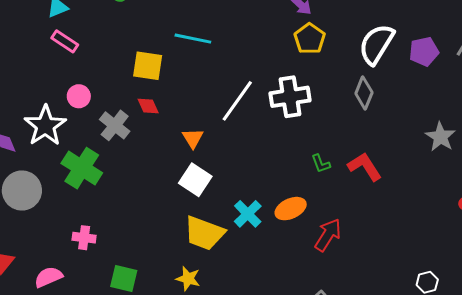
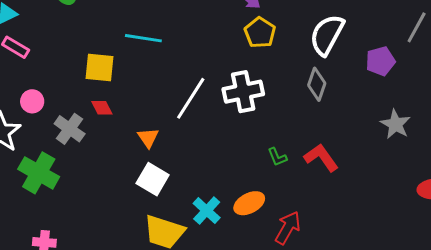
purple pentagon: (424, 51) -> (380, 61), moved

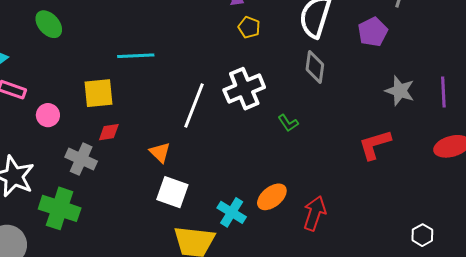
yellow pentagon: (260, 33) -> (249, 27), size x0.7
pink circle: (32, 101) -> (48, 115), moved
red diamond: (102, 108) -> (109, 132), turned -60
green L-shape: (277, 157) -> (288, 123), moved
red L-shape: (321, 158) -> (375, 145), moved, turned -60

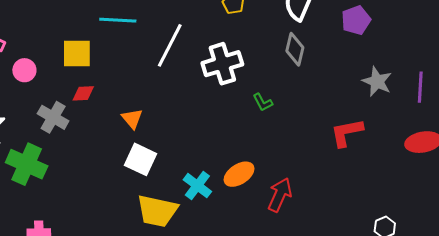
white line: (194, 105) -> (170, 45), moved

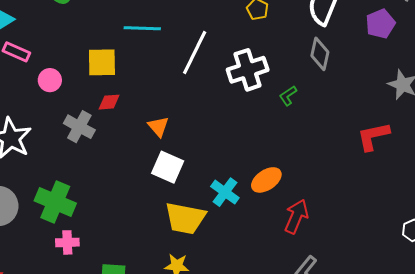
green L-shape: (263, 102) -> (288, 96), moved, turned 85
green cross: (27, 164) -> (55, 202), moved
red arrow: (280, 195) -> (296, 216), moved

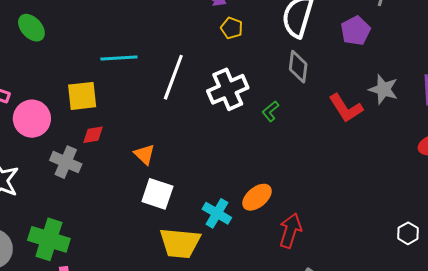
pink circle: (50, 80) -> (32, 119), size x1.6
red L-shape: (373, 136) -> (346, 108), moved, turned -105

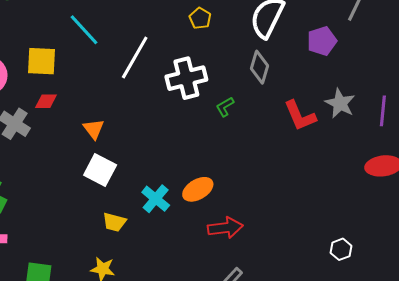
cyan line: (119, 58) -> (84, 30), turned 42
red arrow: (290, 231) -> (225, 228), turned 56
yellow trapezoid: (180, 243) -> (114, 222), size x0.6

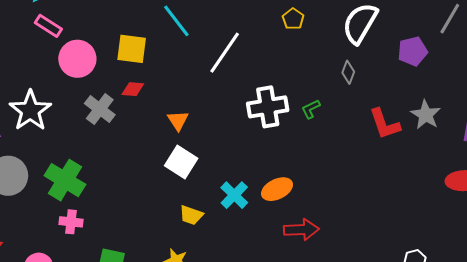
gray diamond: (260, 67) -> (348, 72), size x0.7
white cross: (186, 78) -> (268, 107), moved

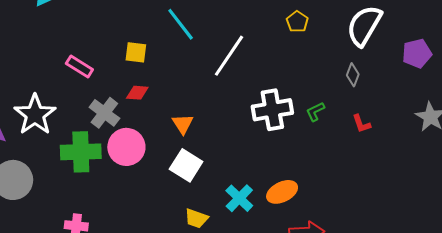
pink rectangle: (48, 26) -> (79, 66), moved
yellow square: (132, 49) -> (136, 52), size x0.7
pink circle: (77, 59) -> (126, 147), moved
red L-shape: (385, 124) -> (361, 124), moved, size x0.6
green cross: (65, 180) -> (81, 152), moved, turned -33

